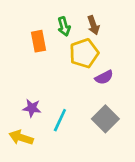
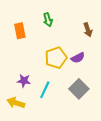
brown arrow: (93, 25) -> (88, 30), moved
orange rectangle: (39, 41) -> (20, 31), moved
yellow pentagon: (84, 53) -> (56, 58), moved

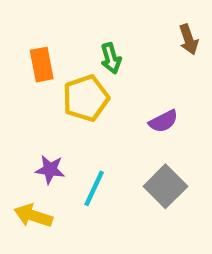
green arrow: (48, 20) -> (111, 58), moved
brown arrow: (88, 30) -> (189, 39), moved
yellow pentagon: (56, 58) -> (86, 98), moved

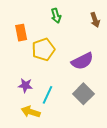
green arrow: (111, 58) -> (56, 16), moved
purple semicircle: (163, 121) -> (82, 61), size x1.5
yellow arrow: (33, 216) -> (31, 112), moved

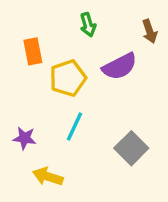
purple semicircle: (82, 61) -> (120, 66), moved
purple star: (25, 85) -> (25, 138), moved
cyan line: (48, 95) -> (75, 126), moved

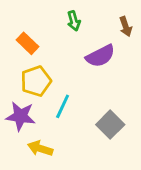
orange rectangle: (33, 51) -> (28, 43), turned -35
yellow pentagon: (68, 78) -> (36, 81), moved
purple star: (25, 138) -> (21, 116), size x1.5

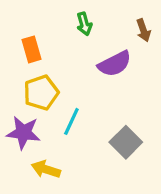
orange rectangle: (28, 43) -> (31, 49), turned 30

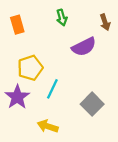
orange rectangle: (31, 49) -> (17, 25), moved
purple star: (23, 133) -> (17, 97), turned 30
yellow arrow: (46, 169) -> (48, 126), moved

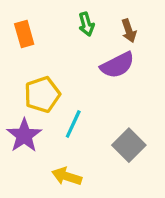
brown arrow: (105, 22) -> (129, 31), moved

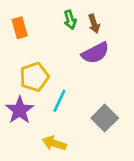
brown arrow: (129, 31) -> (94, 24), moved

